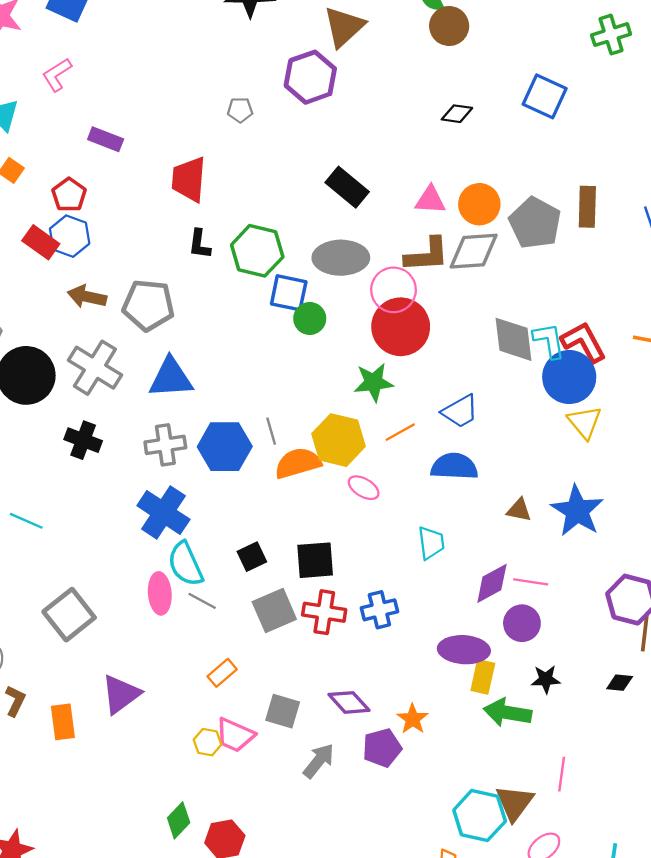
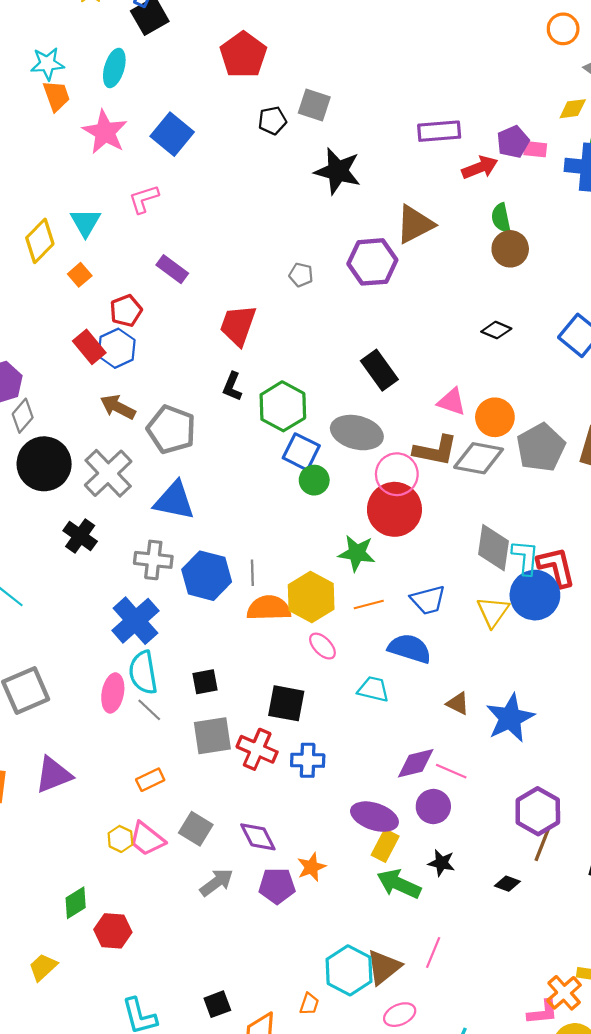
yellow triangle: (585, 422) -> (493, 612), moved
cyan trapezoid: (431, 543) -> (373, 689), moved, turned -84
black square: (315, 560) -> (286, 703), moved

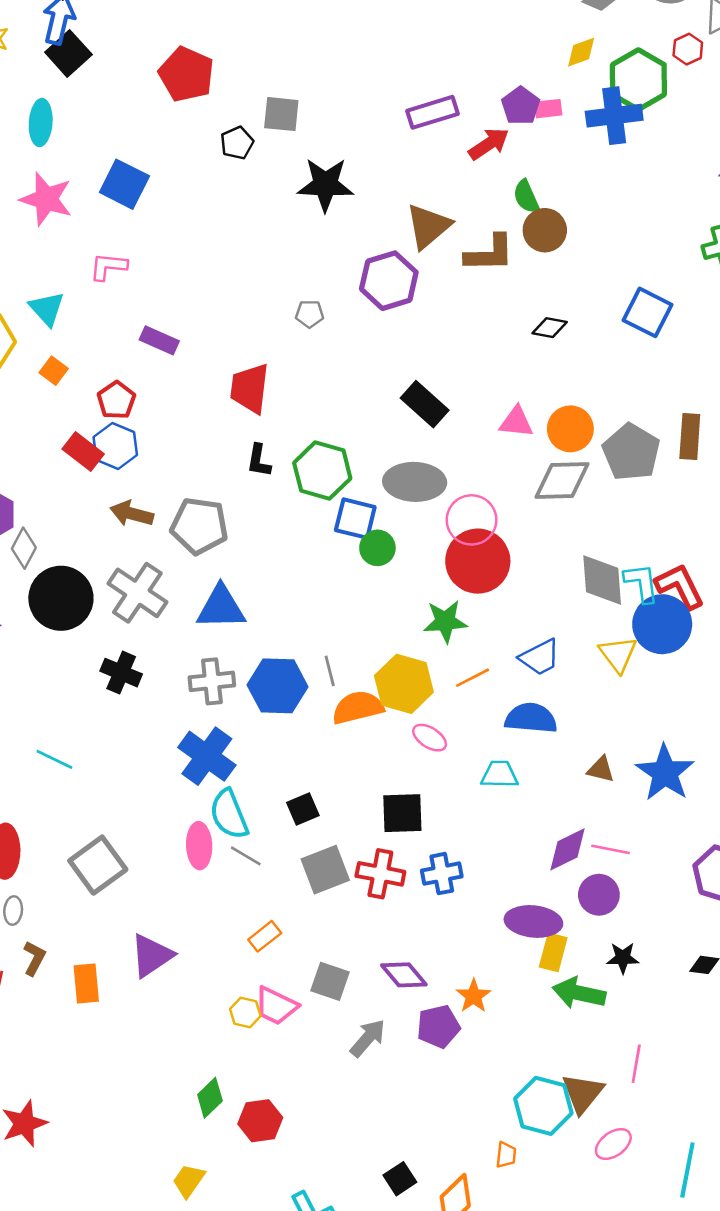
pink L-shape: (144, 199) -> (108, 267), turned 36
brown L-shape: (435, 450) -> (489, 253), moved

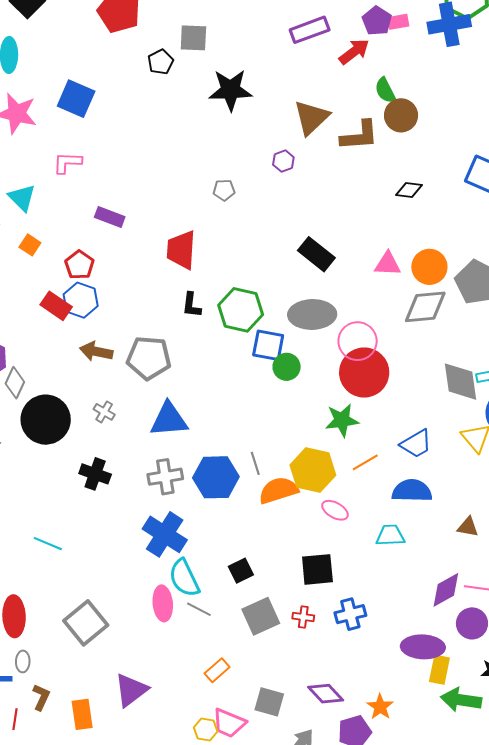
purple hexagon: (389, 281) -> (283, 161), size x0.5
gray cross: (137, 593) -> (104, 412), size x0.5
red cross: (380, 874) -> (303, 617), size x0.6

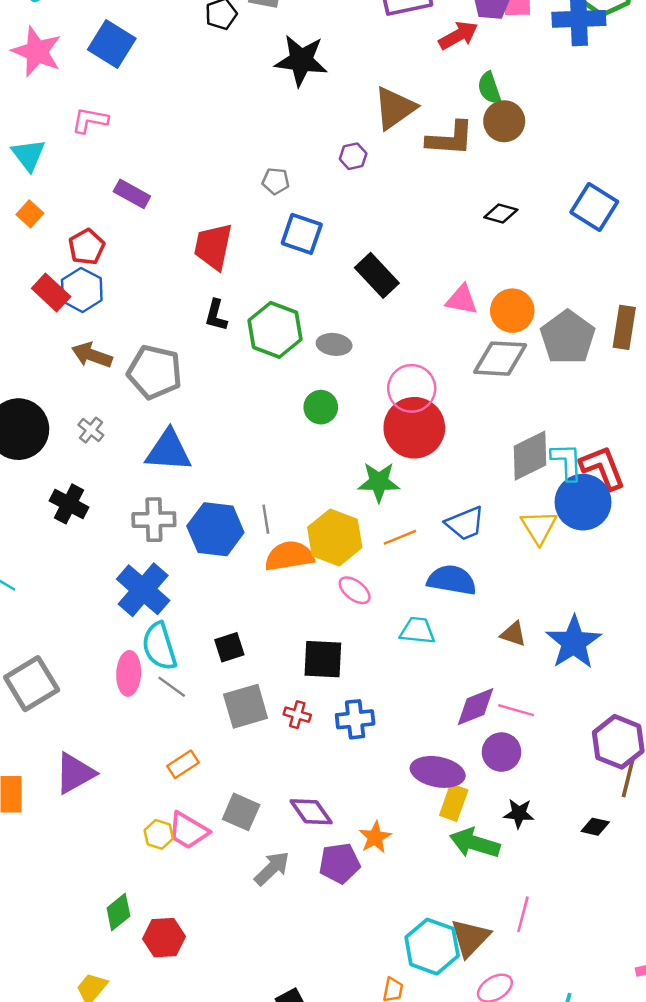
gray ellipse: (312, 314) -> (334, 344), moved, size x0.6
blue square: (268, 345) -> (302, 234), moved
gray diamond: (461, 382) -> (530, 456), turned 63

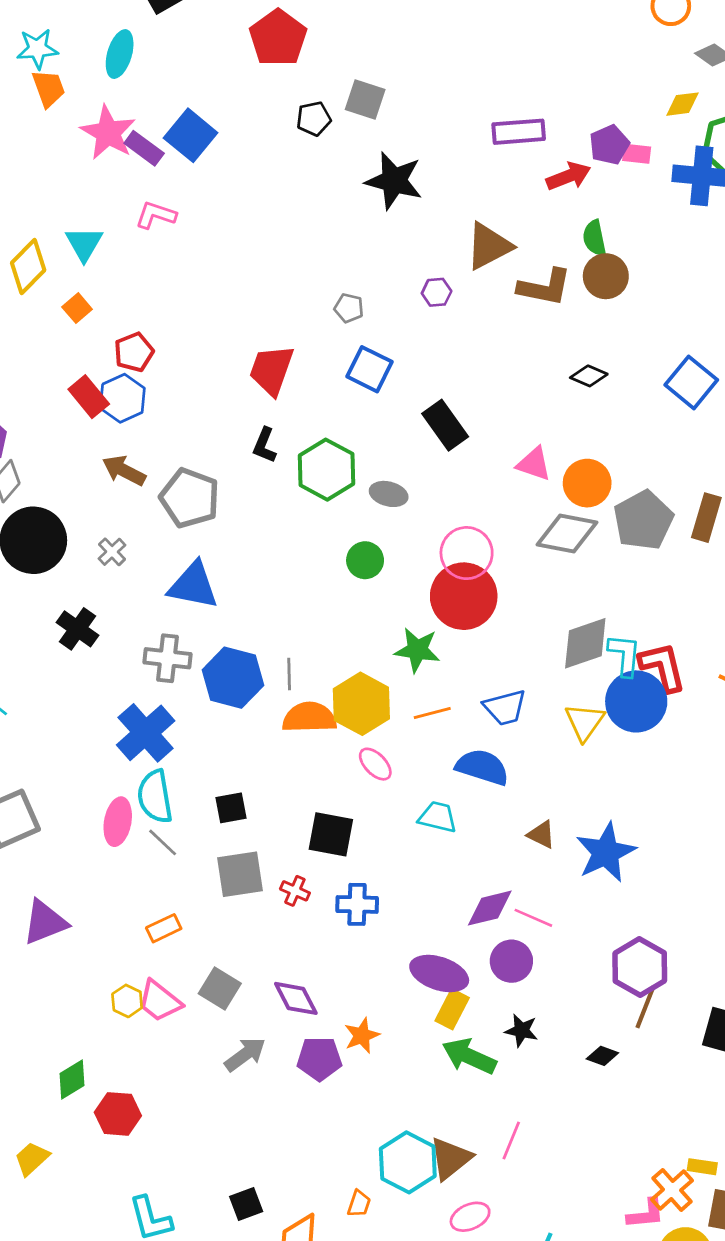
purple rectangle: (132, 194) -> (144, 148), moved

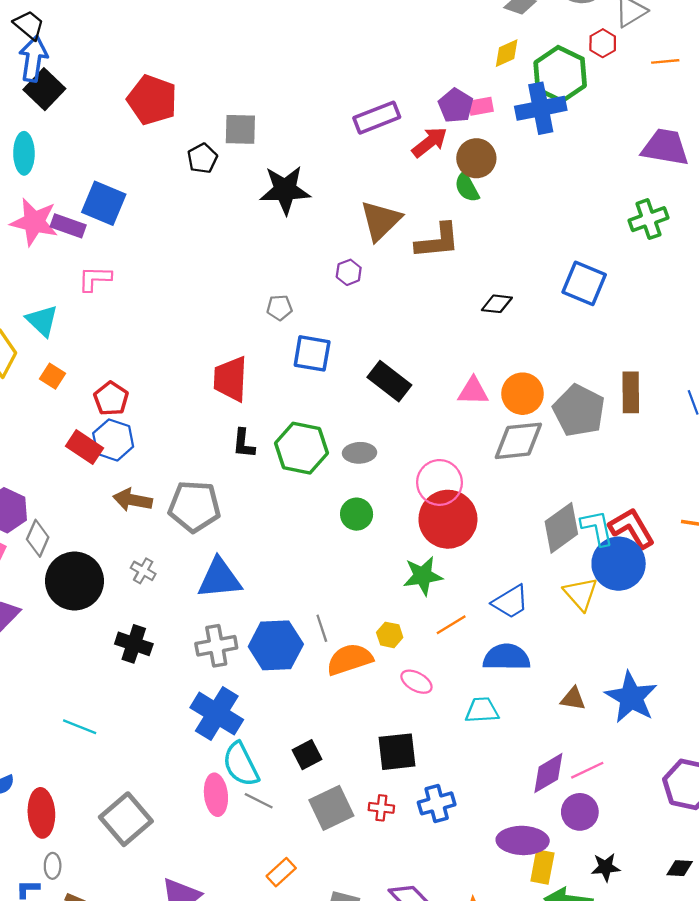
brown circle: (606, 276) -> (476, 158), moved
yellow hexagon: (361, 704) -> (390, 635), size x0.5
pink line: (533, 918) -> (587, 770), turned -32

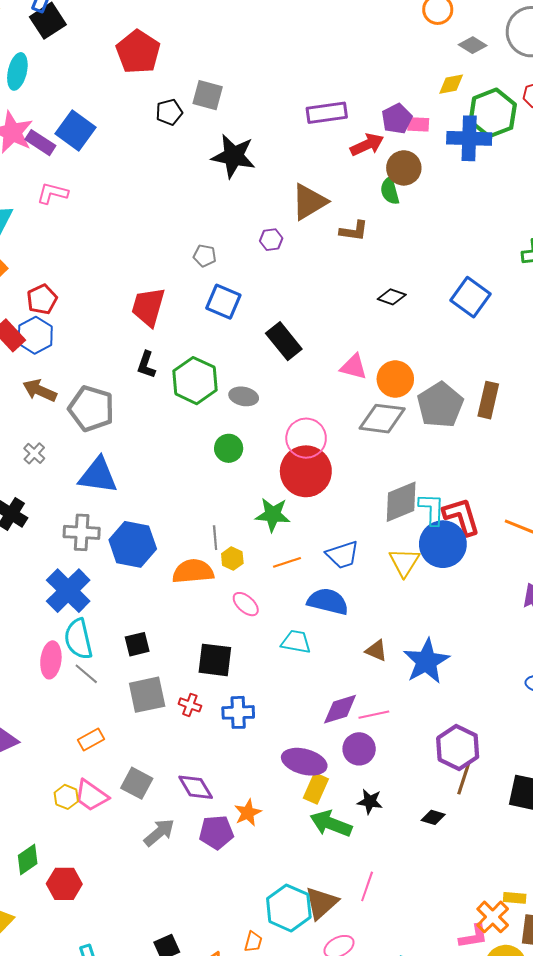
brown L-shape: (438, 241) -> (354, 231), size x0.7
gray line: (322, 628) -> (215, 538), moved

